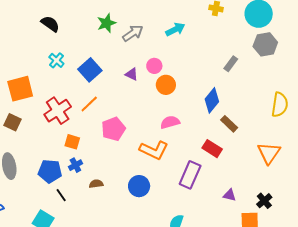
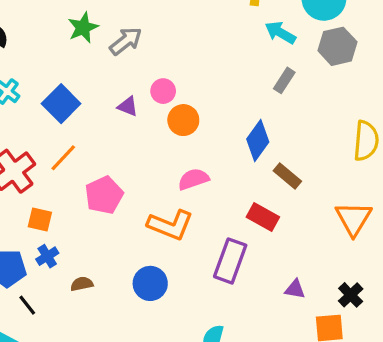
cyan arrow: (175, 29) -> (280, 33), moved, turned -120

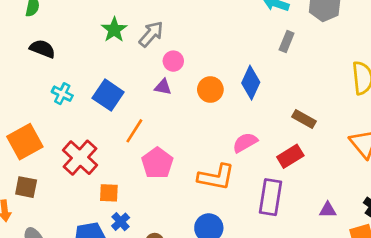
pink circle: (163, 91) -> (173, 61), moved
blue diamond: (258, 140) -> (251, 83), moved
orange line: (63, 158) -> (134, 131), moved
pink semicircle: (193, 179) -> (245, 143), moved
red rectangle: (263, 217) -> (290, 156), turned -50

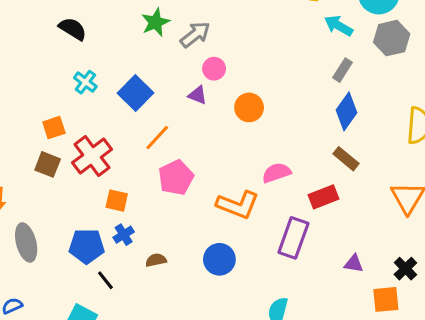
blue diamond: (251, 83) -> (346, 111), moved
orange square: (25, 142) -> (54, 128), moved, size x0.6
brown square: (26, 187) -> (48, 164), moved

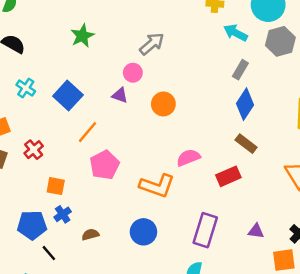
gray arrow: (195, 35) -> (152, 44), moved
red cross: (92, 156) -> (34, 150), size x0.6
purple rectangle: (293, 238) -> (205, 230), moved

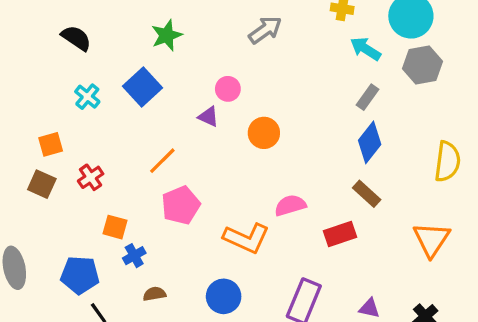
gray arrow: (152, 44) -> (265, 30), moved
blue square: (68, 96) -> (143, 87), moved
blue cross: (63, 214) -> (134, 256), moved

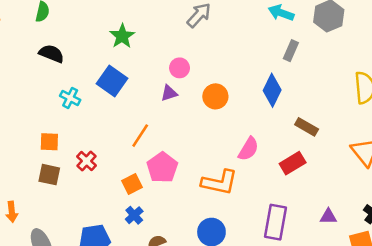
purple triangle: (208, 117) -> (169, 93), turned -30
blue diamond: (370, 142) -> (272, 90), moved
orange square: (51, 144) -> (49, 142), turned 30
pink semicircle: (290, 205) -> (248, 149), turned 150
orange square: (115, 227) -> (132, 184), moved, turned -30

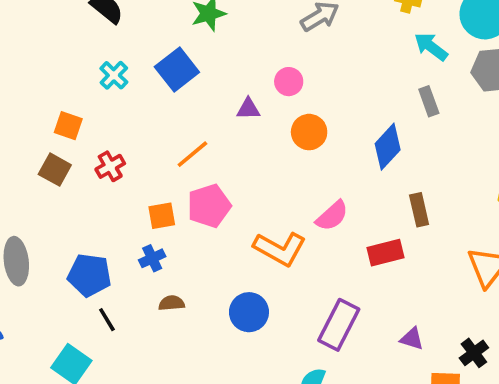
gray rectangle: (291, 51) -> (429, 101), turned -60
pink circle: (180, 68) -> (289, 82), moved
brown rectangle: (307, 127) -> (419, 210), turned 30

